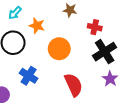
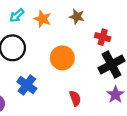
orange star: (37, 26) -> (43, 19), moved
red semicircle: (74, 85) -> (75, 98), size x0.6

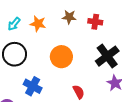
red cross: (103, 37) -> (95, 22), moved

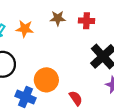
orange circle: (61, 57) -> (46, 80), moved

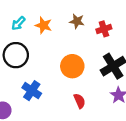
red cross: (86, 21) -> (104, 29), turned -32
orange circle: (46, 80) -> (72, 66), moved

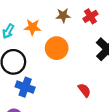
orange circle: (72, 66) -> (57, 48), moved
blue cross: (32, 91) -> (25, 87), moved

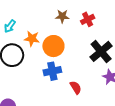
orange star: (33, 27) -> (32, 39), moved
blue cross: (25, 87) -> (52, 71), moved, turned -36

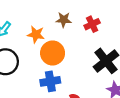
orange star: (32, 39) -> (36, 34), moved

